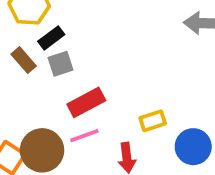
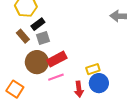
blue circle: (193, 147) -> (99, 83), moved
brown circle: (42, 150) -> (37, 62), moved

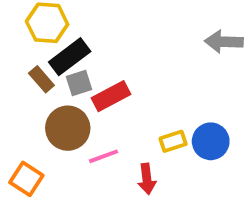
black rectangle: (38, 24) -> (70, 57), size x1.5
red rectangle: (57, 59) -> (111, 96), moved
blue circle: (99, 83) -> (211, 141), moved

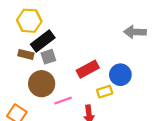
brown rectangle: (41, 79) -> (26, 54), turned -35
red rectangle: (111, 96) -> (88, 69), moved
blue circle: (211, 141) -> (120, 75), moved

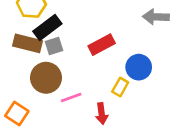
brown rectangle: (26, 54) -> (27, 43), size x1.5
red rectangle: (88, 69) -> (102, 45), moved
yellow rectangle: (105, 92) -> (120, 87), turned -42

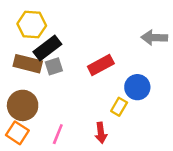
brown circle: (46, 78) -> (23, 105), moved
pink line: (71, 98) -> (58, 134), moved, turned -48

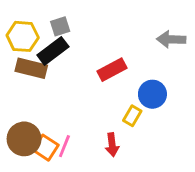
yellow hexagon: (32, 25) -> (23, 36), moved
gray square: (54, 66) -> (60, 26), moved
brown circle: (23, 105) -> (24, 139), moved
orange square: (17, 133) -> (46, 148), moved

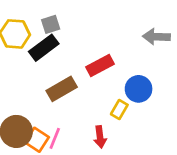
brown rectangle: (31, 68) -> (62, 89), moved, turned -44

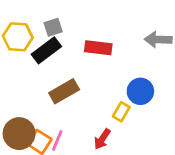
red rectangle: (100, 66) -> (98, 48), moved, turned 35
red arrow: (100, 137) -> (102, 139), turned 40

